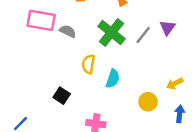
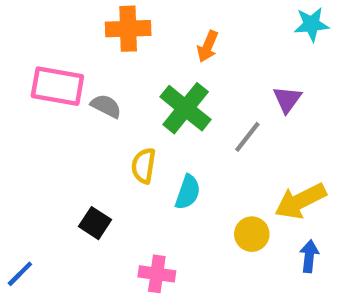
gray line: (143, 35) -> (247, 137), moved
yellow arrow: (175, 84) -> (300, 201), size x1.6

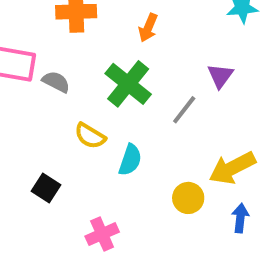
yellow semicircle: (144, 166) -> (90, 136), turned -68
pink cross: (157, 274) -> (102, 234), turned -32

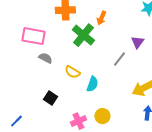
gray semicircle: (56, 82) -> (45, 58), moved
green cross: (128, 84) -> (83, 35), moved
yellow circle: (188, 198) -> (102, 116), moved

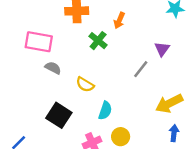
green cross: (83, 35) -> (98, 41), size x0.7
cyan semicircle: (92, 84) -> (105, 111), moved
black square: (50, 98) -> (59, 115), size x1.5

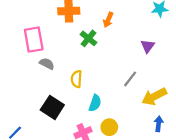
pink rectangle: (39, 42) -> (34, 40), turned 70
gray line: (141, 69) -> (130, 79), moved
yellow semicircle: (85, 84) -> (76, 79), turned 63

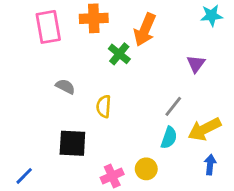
orange arrow: (108, 20) -> (145, 30), size x1.6
pink rectangle: (34, 40) -> (48, 27), moved
cyan semicircle: (95, 103) -> (169, 138), moved
black square: (52, 107) -> (72, 143), turned -30

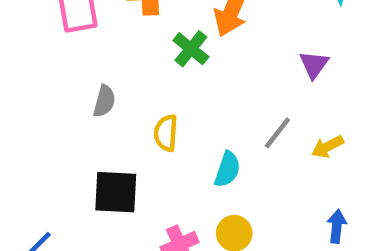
gray semicircle: (65, 87) -> (104, 101), turned 78
yellow arrow: (204, 129) -> (328, 147), moved, size x0.6
cyan semicircle: (169, 138) -> (227, 169), moved

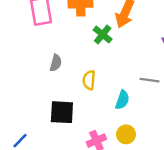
gray line: (277, 133) -> (149, 80), turned 60

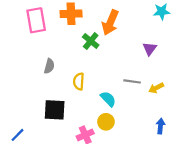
cyan semicircle: (122, 100) -> (108, 99), turned -63
yellow circle: (126, 134) -> (106, 122), moved

